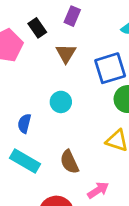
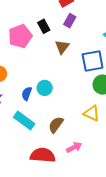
cyan circle: (61, 102) -> (45, 88), moved
brown semicircle: (69, 162) -> (56, 125), turned 54

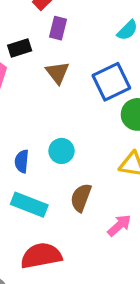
black rectangle: (44, 26) -> (20, 48), turned -64
cyan circle: (45, 88) -> (61, 151), moved
red semicircle: (43, 155) -> (41, 256), moved

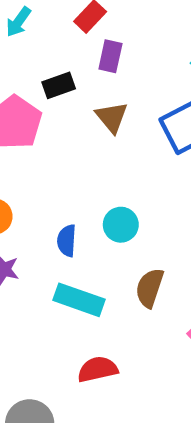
red semicircle: (41, 256) -> (98, 369), size x0.7

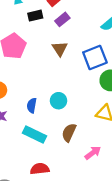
purple rectangle: (110, 56) -> (62, 19), turned 32
black rectangle: (59, 85) -> (35, 16), moved

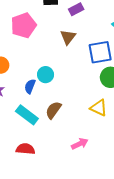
cyan circle: (59, 101) -> (46, 75), moved
brown semicircle: (69, 133) -> (53, 110), moved

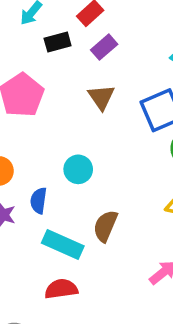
blue semicircle: (30, 86) -> (39, 201), moved
red semicircle: (25, 149) -> (61, 289), moved

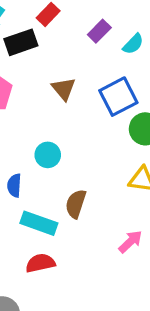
black rectangle: (58, 42) -> (21, 42), size x1.4
purple rectangle: (104, 47) -> (99, 31), moved

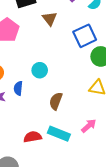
brown triangle: (64, 89) -> (50, 19), moved
cyan rectangle: (39, 223) -> (59, 134), moved

